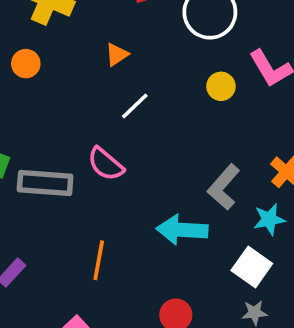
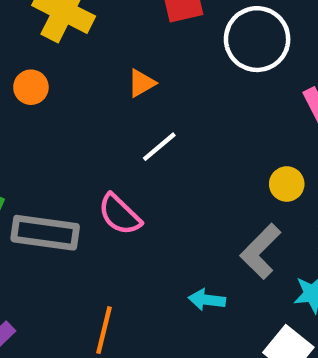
yellow circle: (221, 86) -> (287, 184), moved
cyan arrow: (182, 230) -> (207, 300), size x0.6

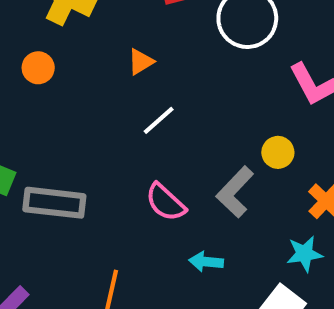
pink semicircle: (120, 214) -> (166, 202), moved
gray L-shape: (260, 251) -> (235, 192), moved

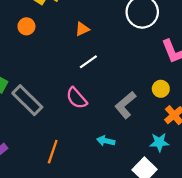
yellow circle: (278, 152) -> (161, 89), moved
pink semicircle: (166, 202) -> (77, 98), moved
gray rectangle: (54, 203) -> (27, 100), turned 32

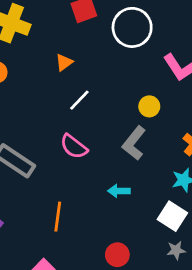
yellow circle: (161, 89) -> (149, 106), moved

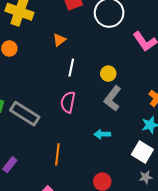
white line: (79, 100) -> (71, 68), turned -30
yellow circle: (149, 106) -> (108, 74), moved
pink semicircle: (74, 147) -> (68, 102), turned 65

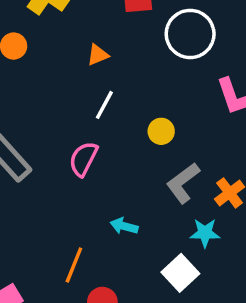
gray L-shape: (113, 99) -> (183, 183), moved
orange line: (57, 154) -> (74, 265), moved

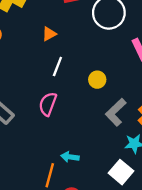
cyan arrow: (124, 226) -> (70, 157), moved

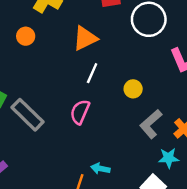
orange triangle: (49, 34) -> (85, 38), size x1.6

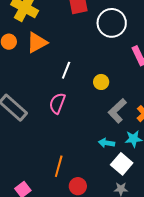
orange triangle: (85, 38) -> (37, 42), moved
cyan arrow: (100, 169) -> (107, 143), moved

